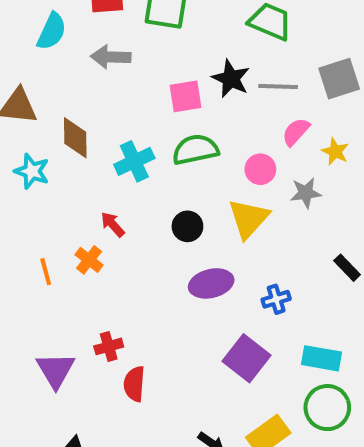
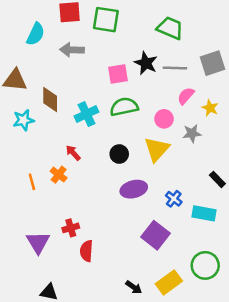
cyan star: (32, 171) -> (23, 120), turned -30
blue cross: (276, 299) -> (174, 199), turned -35
cyan rectangle: (321, 358) -> (204, 213), moved

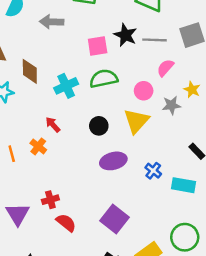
yellow star: (210, 108) -> (192, 90), moved
purple square: (156, 235) -> (115, 219), moved
red semicircle: (86, 251) -> (66, 223), turned 125

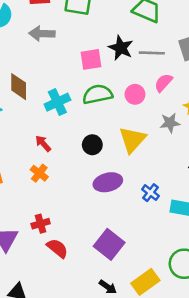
pink circle: (144, 91) -> (135, 94), moved
orange cross: (38, 146) -> (39, 173), moved

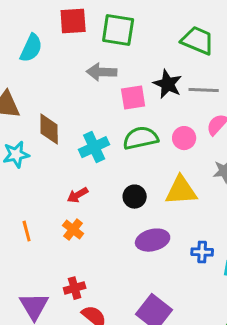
gray arrow: (42, 34) -> (102, 72), moved
yellow triangle: (132, 140) -> (181, 191), turned 44
red arrow: (43, 143) -> (78, 195), turned -78
blue cross: (150, 193) -> (202, 252), turned -36

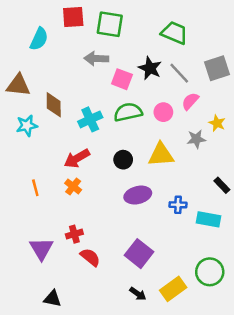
gray line: (204, 90) -> (179, 73), turned 45
pink square: (133, 98) -> (122, 79), turned 30
red arrow: (78, 195) -> (77, 158), size x1.5

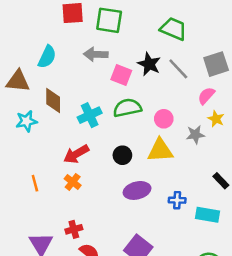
cyan semicircle: (39, 39) -> (47, 57), moved
pink semicircle: (190, 101) -> (206, 96), moved
pink circle: (163, 112) -> (164, 119), moved

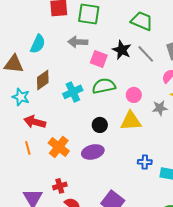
brown diamond: (53, 101) -> (43, 80), turned 55
cyan star: (26, 121) -> (21, 97), turned 30
red arrow: (76, 154) -> (35, 122), moved, turned 45
orange cross: (73, 182) -> (59, 147), size x1.5
purple ellipse: (137, 190) -> (93, 152), moved

